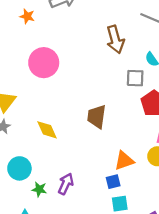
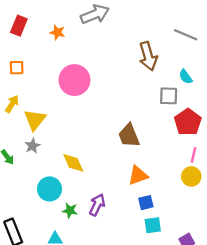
brown trapezoid: (97, 117) -> (129, 136), turned -30
yellow diamond: (47, 130) -> (73, 163), moved
orange triangle: (124, 161) -> (138, 175), moved

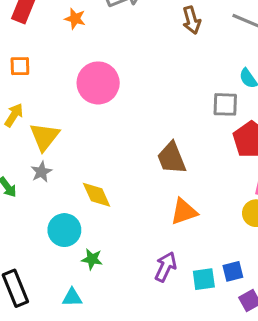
brown arrow: (148, 56) -> (192, 20), moved, size x0.7
blue square: (146, 203) -> (233, 271), moved
purple arrow: (97, 205) -> (165, 267), moved

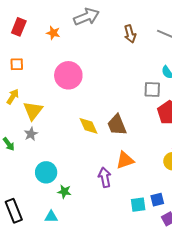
yellow diamond: (97, 195) -> (89, 126), moved
purple arrow: (165, 267) -> (105, 177), moved, turned -36

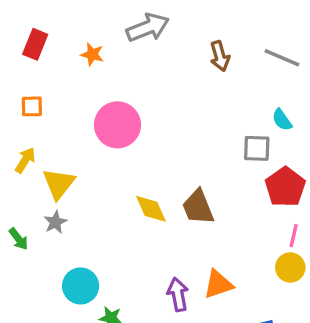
orange triangle: (125, 160) -> (218, 284), moved

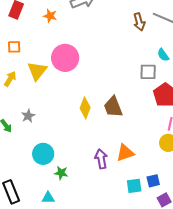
brown arrow: (220, 56) -> (139, 22), moved
yellow triangle: (59, 184) -> (37, 71), moved
yellow diamond: (151, 209) -> (85, 108), turned 45

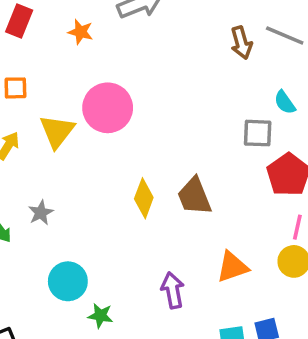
orange triangle: (125, 153) -> (232, 267), moved

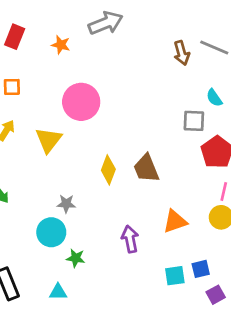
yellow triangle: (57, 131) -> (49, 140), moved
gray star: (41, 213) -> (66, 204), moved, turned 30

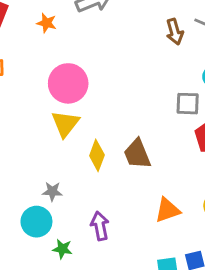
yellow triangle: (49, 140) -> (65, 124), moved
purple arrow: (130, 239) -> (100, 226), moved

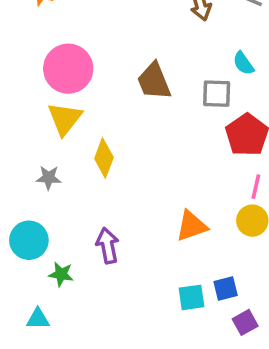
brown trapezoid: (137, 154) -> (154, 81), moved
gray star: (52, 191) -> (49, 178), moved

